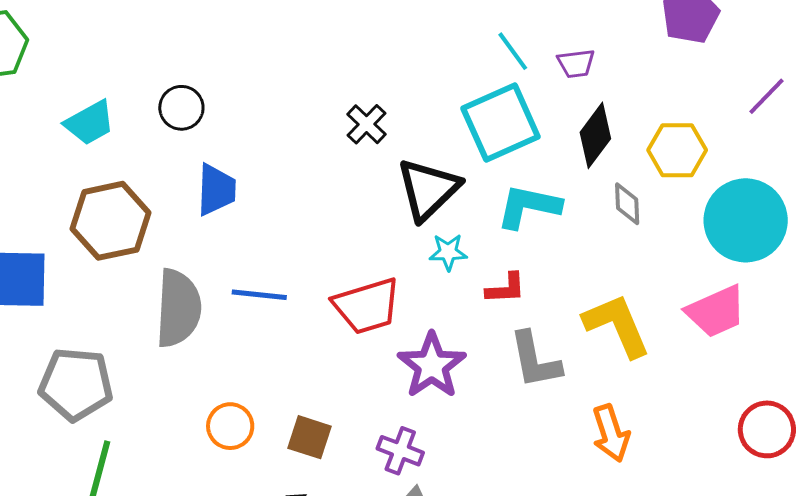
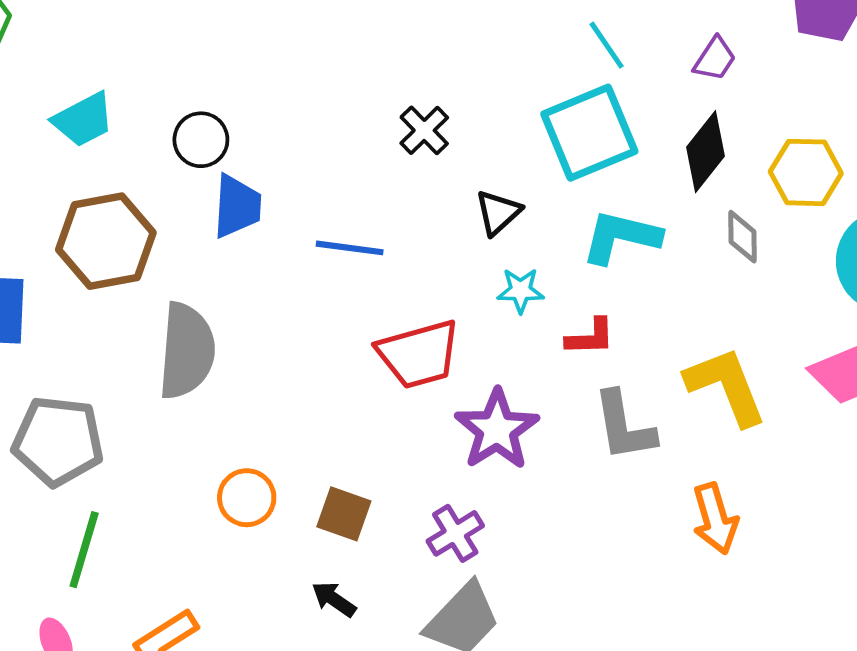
purple trapezoid: (576, 63) -> (715, 59), moved, turned -51
black circle: (181, 108) -> (201, 140), moved
black triangle: (428, 189) -> (498, 212), size x0.6
blue line: (259, 295) -> (350, 248), moved
purple cross: (400, 451) -> (455, 533), turned 36

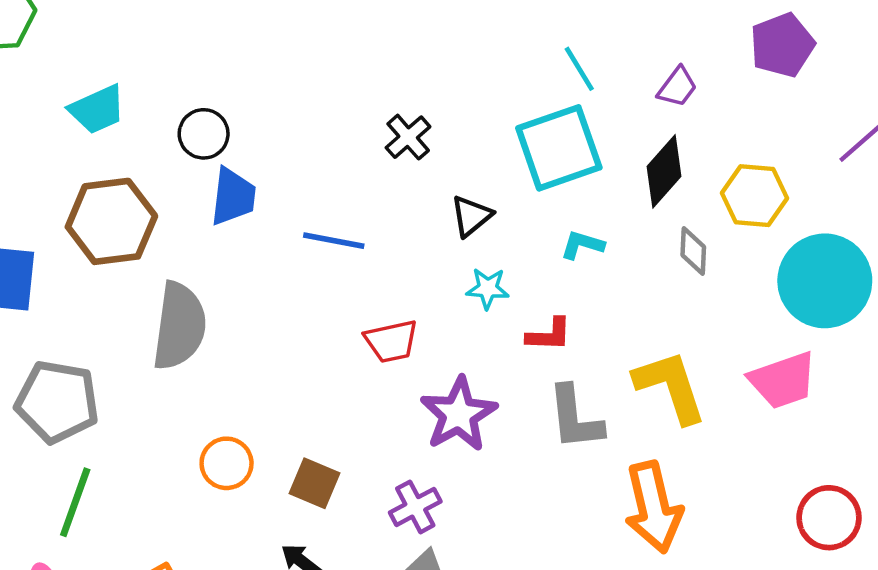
cyan L-shape: (621, 237) -> (582, 245), size x0.6
red trapezoid: (419, 354) -> (391, 341), size x0.7
orange arrow: (715, 519) -> (653, 507), size x1.4

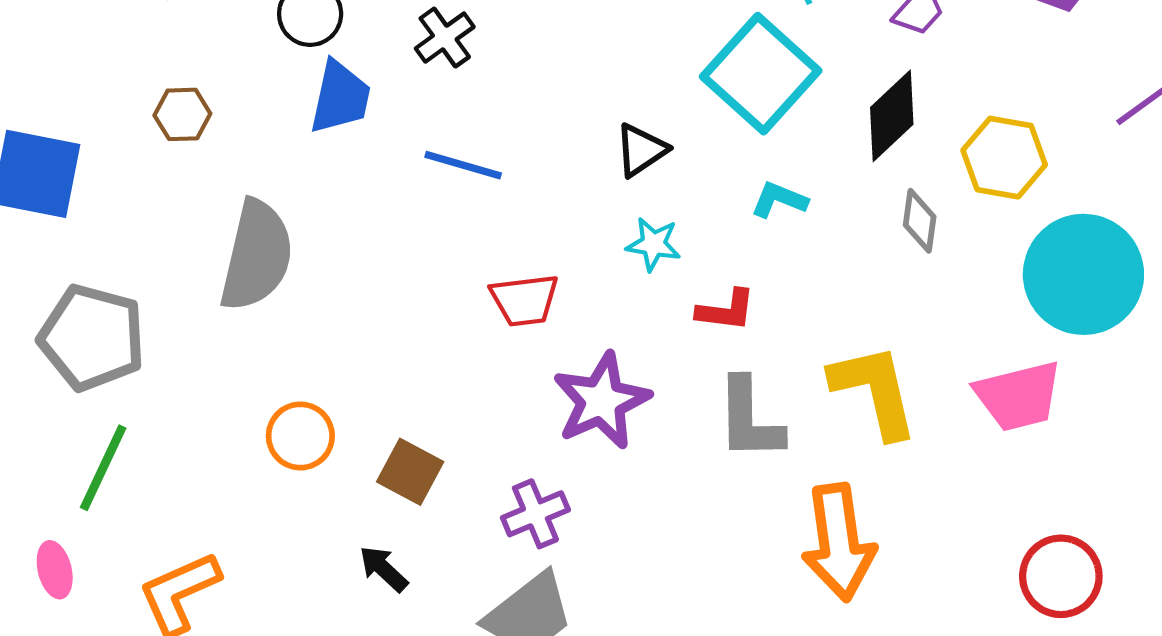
black cross: (408, 137) -> (445, 38), moved
cyan square: (559, 148) -> (761, 74), turned -34
brown hexagon: (111, 221) -> (182, 114), size x0.5

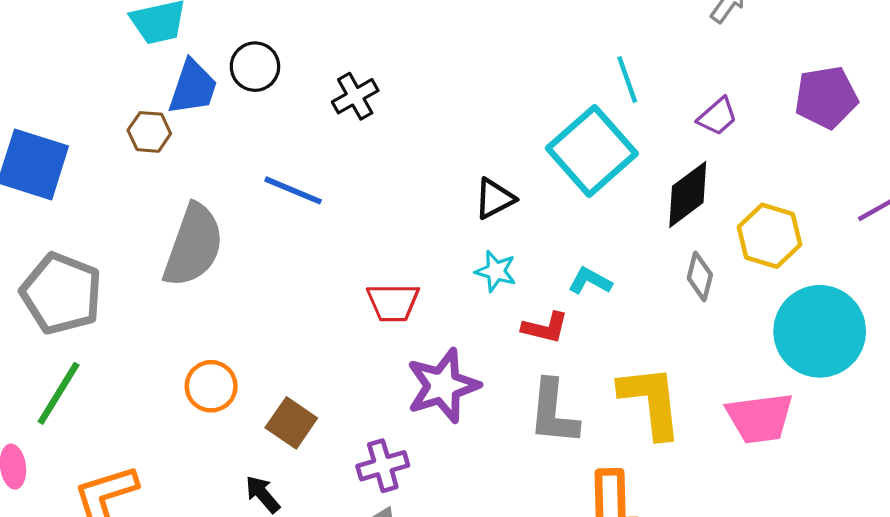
blue trapezoid: (340, 97) -> (193, 87), moved
blue line: (463, 165) -> (293, 190), moved
cyan L-shape: (779, 200) -> (590, 281), moved

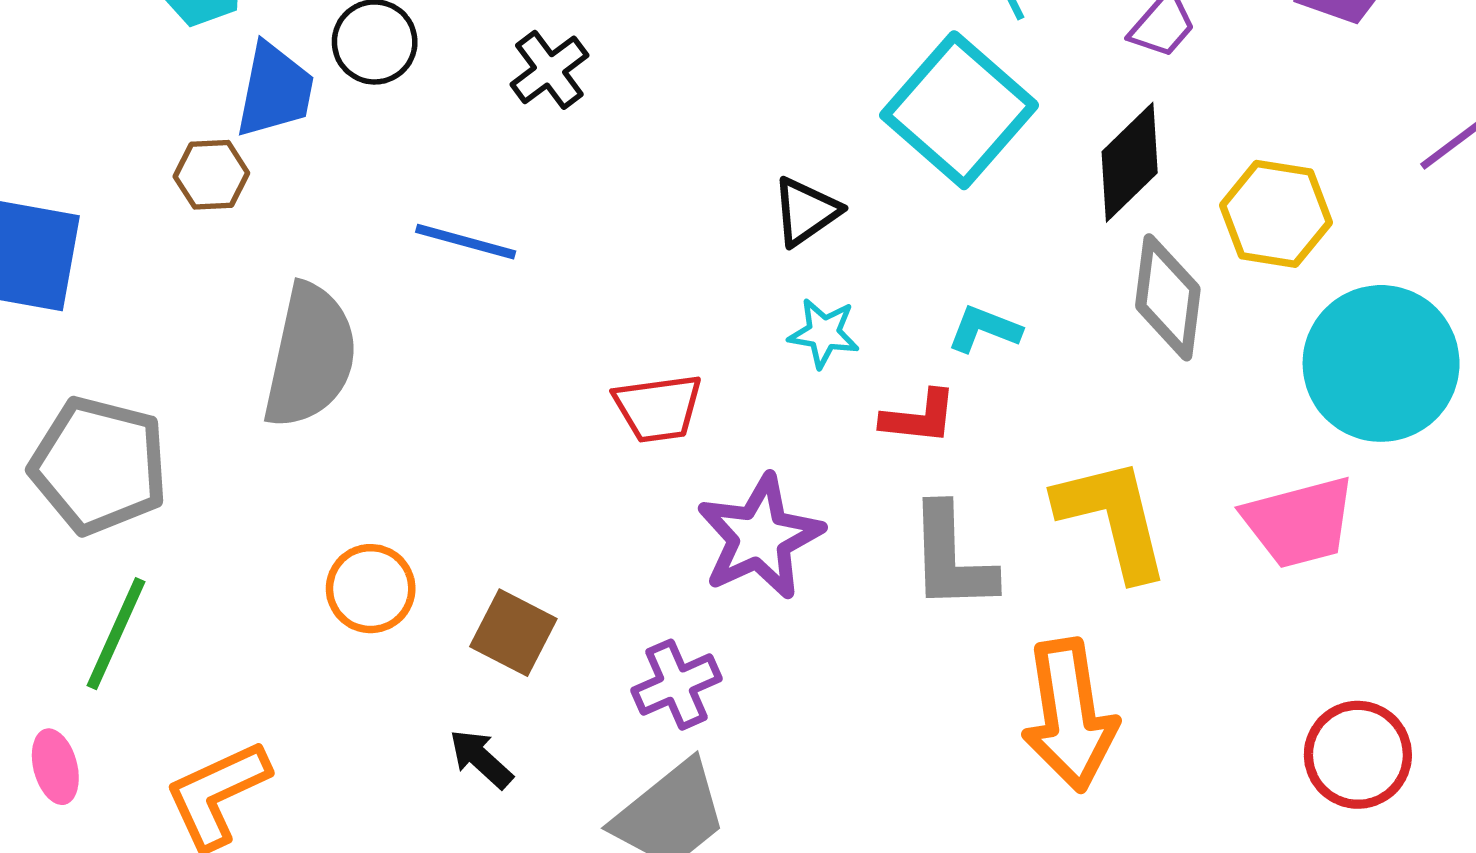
gray diamond: (700, 276) -> (1168, 297), size x1.5

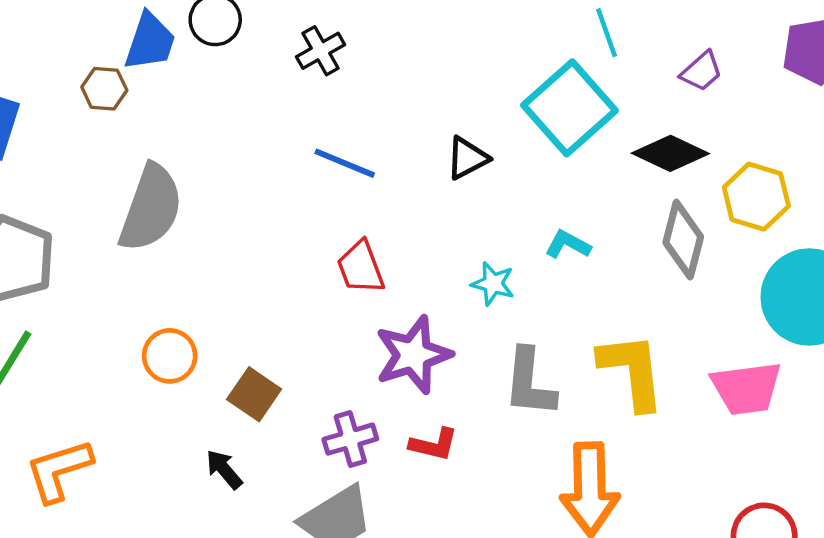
black diamond: (1130, 162) -> (670, 153), turned 62
blue line: (466, 242) -> (345, 163), moved
cyan star: (824, 333) -> (493, 284), moved
red trapezoid: (658, 408) -> (361, 267), turned 70
red L-shape: (919, 417) -> (434, 445), moved

